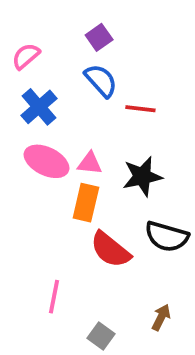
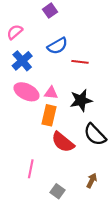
purple square: (99, 37) -> (50, 11), moved
blue semicircle: (101, 81) -> (57, 46), turned 102
black semicircle: (167, 237) -> (95, 135), turned 30

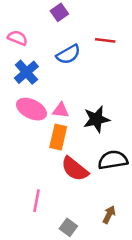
pink semicircle: (15, 32) -> (17, 38), turned 63
red line: (80, 62) -> (105, 40), moved
black semicircle: (95, 135) -> (113, 160), turned 125

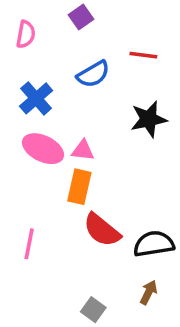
pink semicircle: (17, 38) -> (26, 34), moved, turned 78
black star: (96, 119) -> (149, 119), moved
black semicircle: (113, 160) -> (154, 244), moved
pink line: (37, 201) -> (29, 244), moved

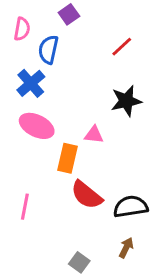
red line: (143, 55) -> (122, 47), turned -50
blue semicircle: (93, 74) -> (48, 50), moved, turned 132
pink triangle: (83, 150) -> (94, 135), moved

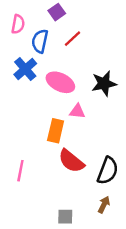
red line: (122, 47) -> (73, 39), moved
pink ellipse: (37, 126) -> (60, 82), moved
black semicircle: (131, 207) -> (108, 171), turned 120
gray square: (79, 262) -> (65, 217), turned -35

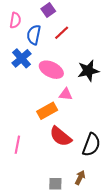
orange rectangle: (56, 131) -> (47, 111), turned 48
brown arrow: (104, 205) -> (80, 178), moved

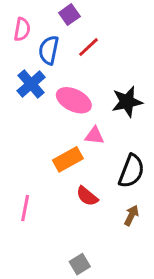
red semicircle: (61, 136) -> (87, 196), size x0.7
black semicircle: (91, 145) -> (131, 171), moved
brown arrow: (80, 178) -> (131, 215), moved
gray square: (55, 184) -> (80, 264), turned -32

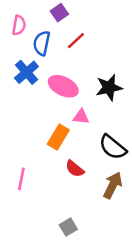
orange rectangle: (68, 159) -> (58, 137), turned -30
black semicircle: (131, 171) -> (113, 147), turned 108
brown arrow: (131, 215) -> (113, 185), size x1.5

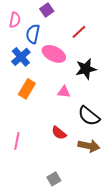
red line: (76, 41) -> (79, 32), moved
pink ellipse: (63, 86) -> (54, 54), moved
orange rectangle: (58, 137) -> (27, 89), moved
brown arrow: (113, 185) -> (89, 146), turned 75

